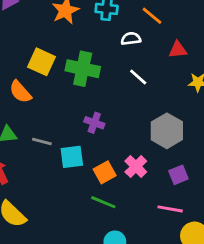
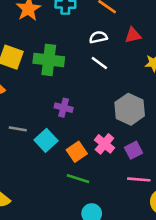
white semicircle: (131, 39) -> (98, 37), moved
cyan square: (72, 157) -> (46, 140), turned -30
purple square: (178, 175) -> (134, 150), moved

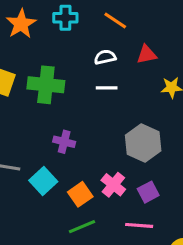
white line: (99, 63) -> (107, 88), turned -36
green line: (78, 179) -> (82, 227), turned -40
pink line: (139, 179) -> (139, 225), moved

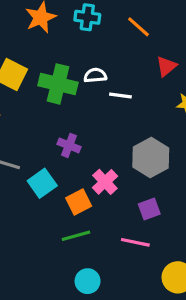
red triangle: (147, 54) -> (166, 66), turned -35
white semicircle: (105, 57) -> (95, 75), moved
pink cross: (113, 185) -> (105, 182), moved

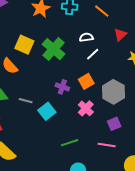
white semicircle: (95, 75) -> (86, 37), moved
green cross: (58, 84) -> (54, 49), turned 30
white line: (120, 95) -> (93, 54), turned -48
orange square: (79, 202) -> (86, 81), moved

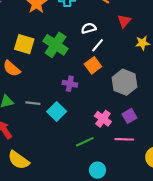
orange square: (86, 81) -> (93, 65), moved
pink cross: (86, 108) -> (103, 119), moved

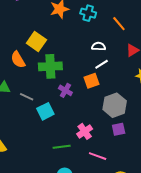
green cross: (56, 45) -> (50, 66), moved, turned 35
purple square: (129, 116) -> (119, 129), moved

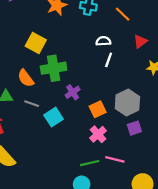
orange semicircle: (18, 60) -> (26, 78), moved
white line: (102, 64) -> (109, 60), turned -32
orange square: (92, 81) -> (98, 109), moved
purple cross: (65, 90) -> (73, 92), turned 32
green line: (62, 147) -> (90, 163), moved

